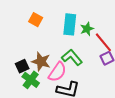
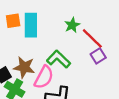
orange square: (36, 20) -> (13, 21), turned -32
cyan rectangle: (70, 24) -> (31, 25), moved

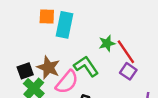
green star: (72, 25) -> (107, 43), moved
purple square: (98, 56) -> (128, 71), turned -35

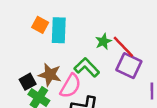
orange square: (47, 16) -> (40, 25), turned 35
purple square: (128, 71) -> (129, 66), size x1.5

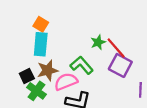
cyan rectangle: (59, 30) -> (41, 44), moved
brown star: (50, 75) -> (48, 70), turned -30
pink semicircle: (70, 86) -> (66, 82), turned -145

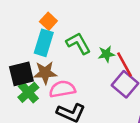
green L-shape: (82, 65) -> (78, 43), moved
black square: (27, 76) -> (21, 74), size x1.5

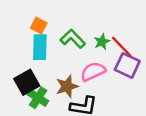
brown star: (45, 73) -> (67, 86), moved
pink semicircle: (62, 89) -> (93, 72), moved

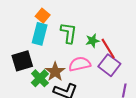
green L-shape: (73, 39) -> (69, 33), turned 40
brown star: (67, 86) -> (55, 72), turned -30
green cross: (38, 98) -> (40, 78), moved

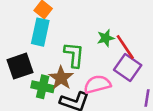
green L-shape: (69, 33) -> (74, 55), moved
pink semicircle: (80, 64) -> (97, 84), moved
green cross: (40, 78) -> (43, 87), turned -30

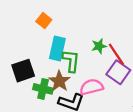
cyan rectangle: (40, 32) -> (57, 49), moved

